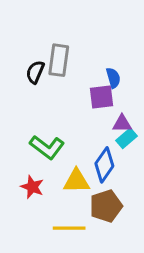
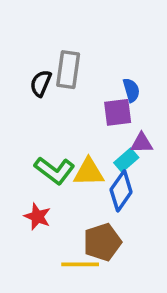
cyan rectangle: (127, 138) -> (126, 160), moved
yellow triangle: (76, 181) -> (89, 172), moved
brown pentagon: (106, 206) -> (102, 242), moved

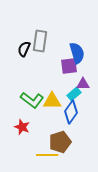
blue semicircle: (131, 90) -> (77, 53), size x1.5

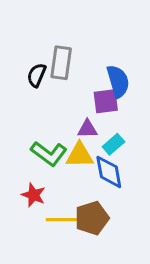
purple triangle: (83, 84) -> (87, 129), moved
blue diamond: (71, 112) -> (109, 172), turned -45
yellow line: (47, 155) -> (63, 220), moved

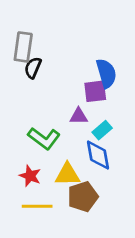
gray rectangle: (61, 63) -> (23, 47), moved
yellow triangle: (80, 155) -> (68, 174), moved
yellow line: (63, 220) -> (37, 206), moved

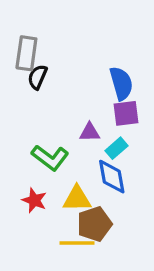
purple square: (95, 91) -> (126, 113), moved
yellow line: (37, 206) -> (77, 243), moved

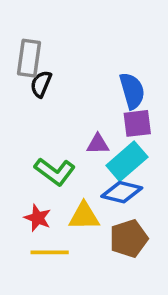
cyan rectangle: (117, 148) -> (127, 161), size x1.6
blue diamond: (112, 177) -> (122, 192), turned -66
brown pentagon: (94, 224) -> (129, 239), moved
yellow line: (77, 243) -> (50, 252), moved

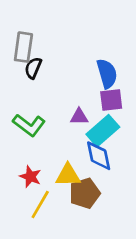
green L-shape: (55, 172) -> (29, 125), moved
blue diamond: (122, 192) -> (99, 156), turned 64
brown pentagon: (129, 239) -> (85, 193), moved
yellow line: (50, 252) -> (40, 204), turned -60

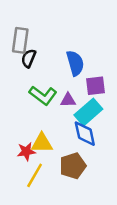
blue semicircle: (107, 74) -> (75, 63), moved
green L-shape: (29, 125) -> (43, 95), moved
yellow triangle: (68, 175) -> (42, 143), moved
red star: (30, 177) -> (26, 151), turned -30

